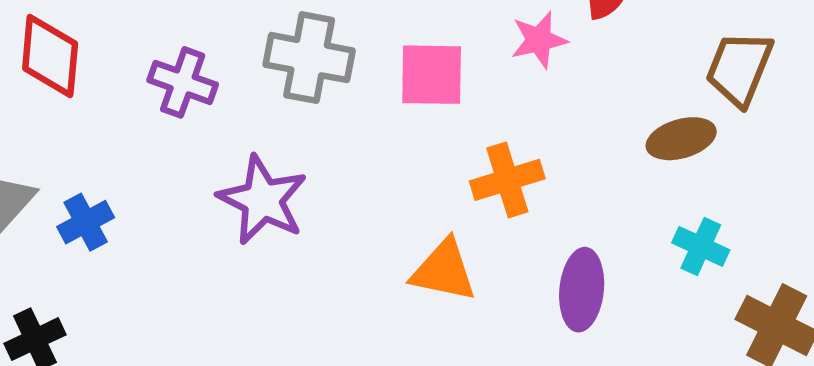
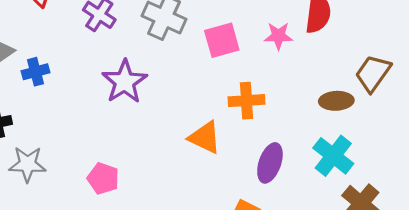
pink square: (432, 75) -> (222, 40), turned -30
cyan cross: (701, 246) -> (333, 156), size x1.5

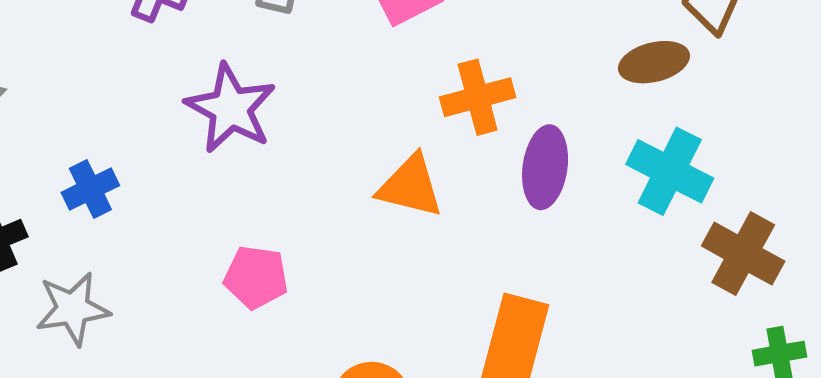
blue cross: (35, 72) -> (90, 189), moved
purple ellipse: (270, 163) -> (545, 167), moved
pink pentagon: (103, 179) -> (256, 277), moved

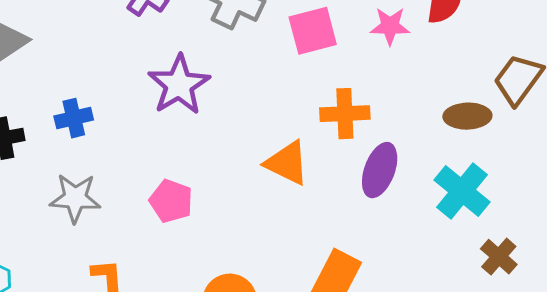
brown cross: (743, 254) -> (499, 257), size x0.7
gray star: (73, 309) -> (75, 198), moved

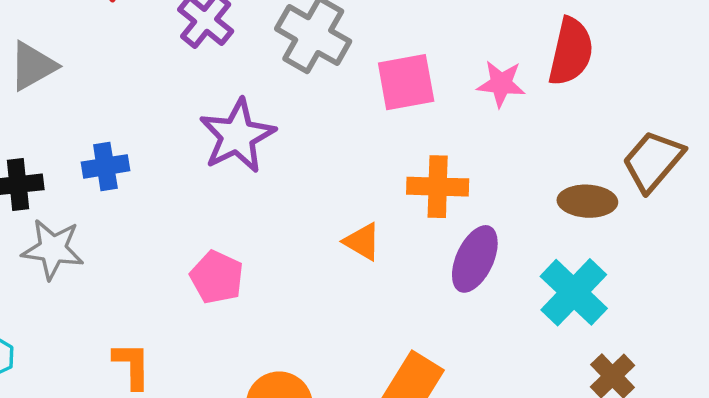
orange triangle: (287, 163) -> (362, 242), size x0.7
gray star: (75, 198) -> (53, 249), moved

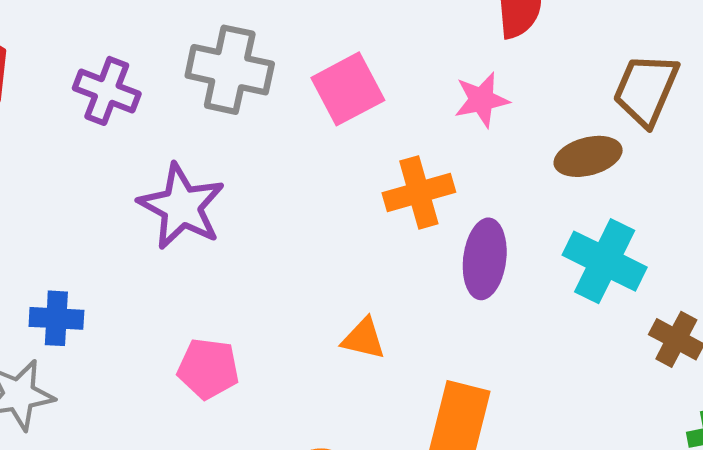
pink star: (501, 84) -> (482, 100), moved
blue cross: (105, 166) -> (56, 318), moved, turned 30
orange triangle: (362, 242) -> (364, 339), moved

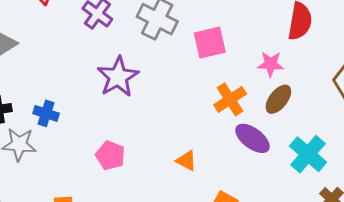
brown ellipse: (588, 156) -> (278, 99), moved, turned -52
orange cross: (419, 192) -> (230, 99), turned -32
purple ellipse: (485, 259) -> (253, 138), turned -75

